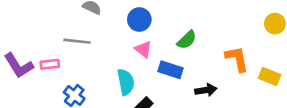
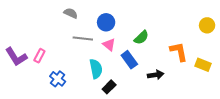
gray line: (77, 41) -> (83, 38), moved
pink rectangle: (50, 64) -> (39, 56), turned -56
blue rectangle: (171, 70) -> (129, 60), turned 36

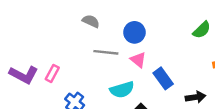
green semicircle: (141, 37) -> (202, 30), moved
purple L-shape: (16, 57) -> (24, 75), turned -30
cyan semicircle: (96, 69) -> (122, 90), turned 84

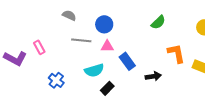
pink triangle: (138, 60) -> (107, 46), turned -40
pink rectangle: (52, 73) -> (39, 47), moved, turned -56

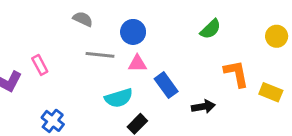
blue cross: (56, 80) -> (53, 121), moved

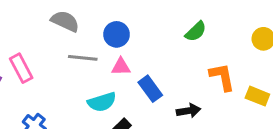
gray semicircle: (83, 19) -> (65, 21), size x1.4
pink rectangle: (40, 65) -> (21, 68), size x1.4

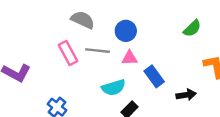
pink rectangle: (21, 68) -> (68, 53), moved

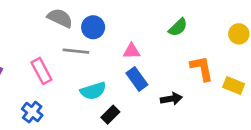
blue circle: (126, 31) -> (93, 27), moved
pink rectangle: (68, 53) -> (41, 71), moved
pink triangle: (129, 58) -> (132, 51), moved

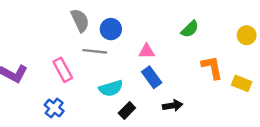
gray semicircle: (60, 18) -> (80, 20), turned 40
black arrow: (171, 99) -> (173, 106), moved

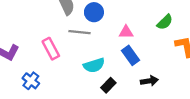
green semicircle: (190, 29) -> (165, 22), moved
blue cross: (54, 108) -> (31, 81), moved

